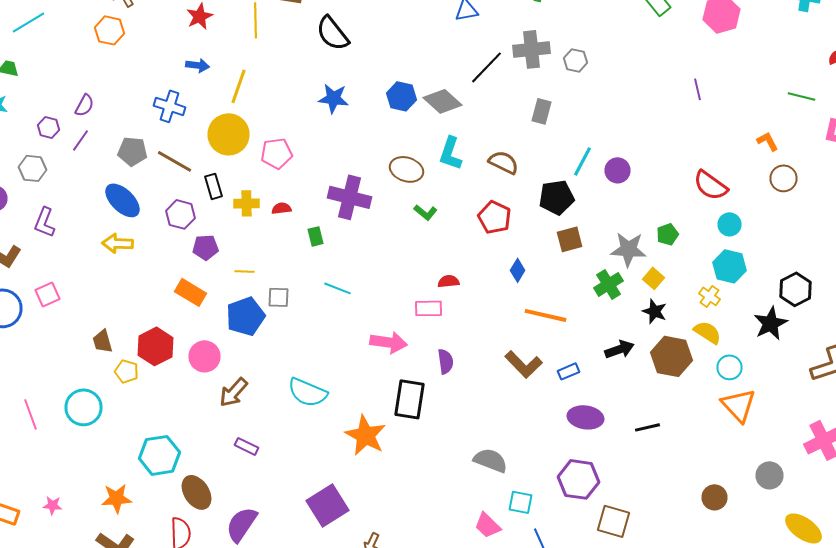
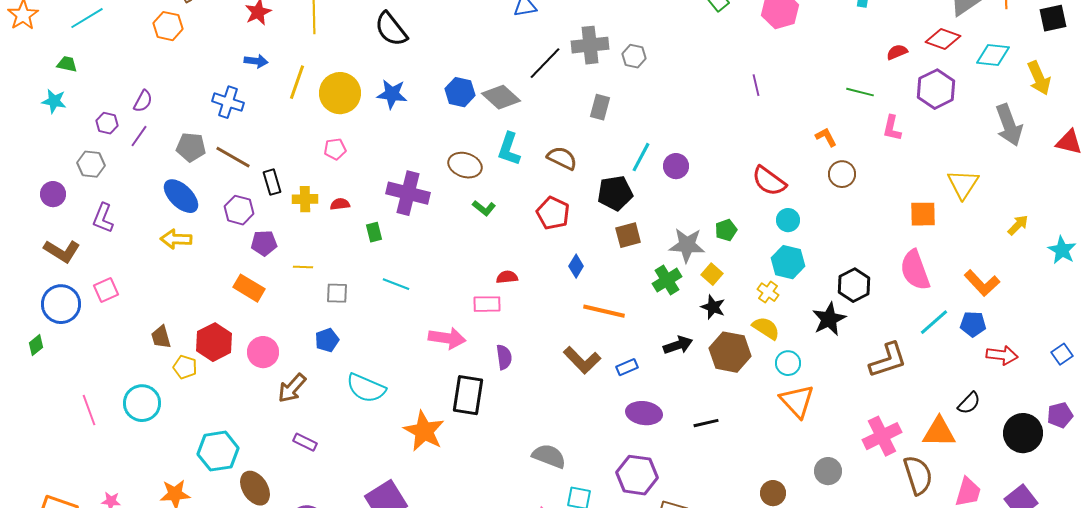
yellow circle: (228, 134) -> (340, 93), moved
pink pentagon: (276, 153) -> (335, 149), size x0.7
blue pentagon: (246, 316) -> (327, 340), moved, size x0.6

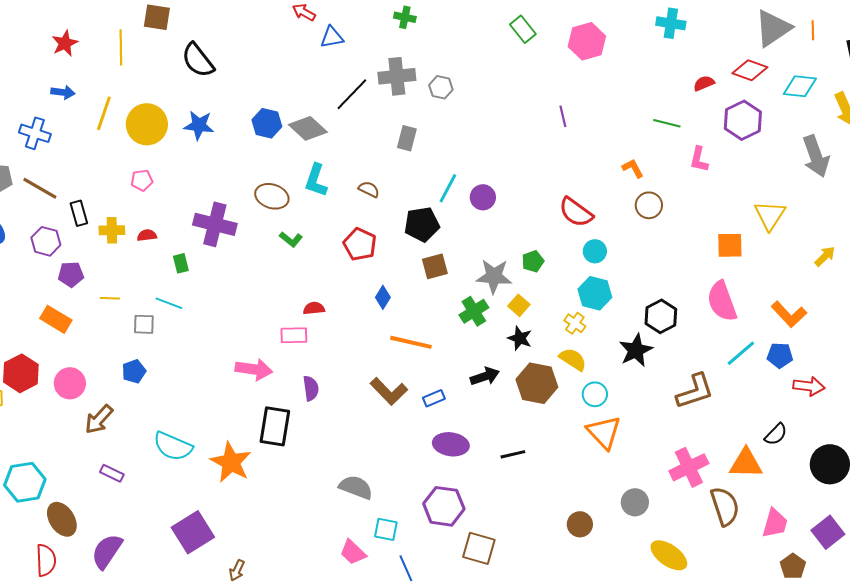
brown semicircle: (562, 158) -> (369, 189), size x0.7
cyan line: (396, 284) -> (169, 303), moved
cyan semicircle: (366, 388) -> (173, 446), moved

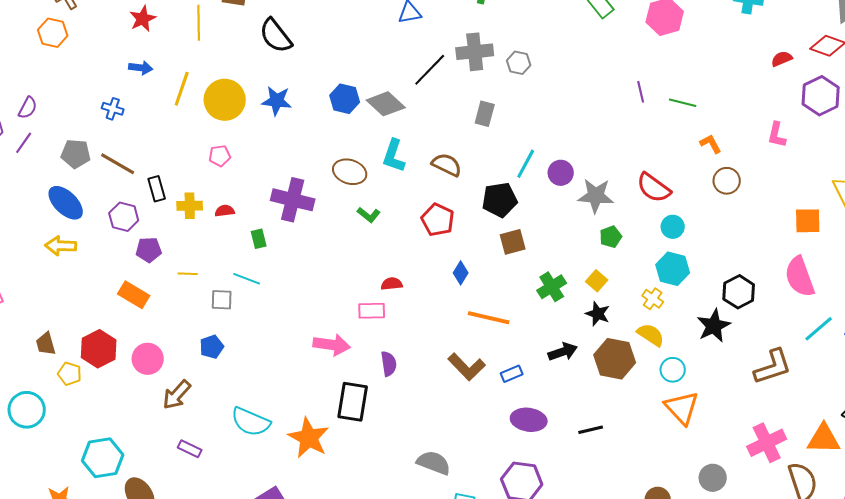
green line: (667, 123) -> (683, 103), moved
blue cross: (35, 133) -> (113, 109), size x0.7
brown semicircle: (369, 189) -> (447, 165), size x1.4
gray star: (494, 276) -> (596, 196), moved

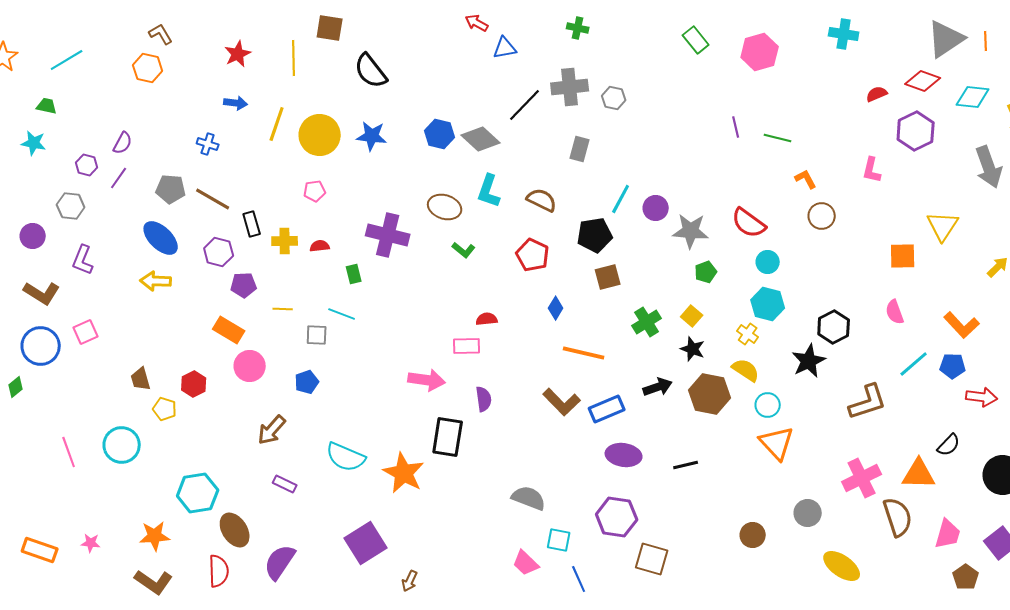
pink semicircle: (800, 277) -> (895, 312), size x0.6
red hexagon: (99, 349) -> (194, 384), size x0.7
pink circle: (148, 359) -> (250, 366), moved
blue rectangle: (512, 374) -> (607, 409), size x1.6

